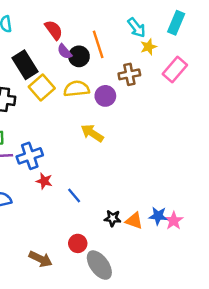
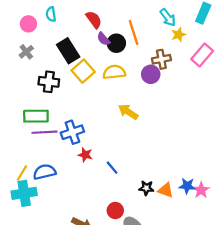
purple circle: (105, 96) -> (151, 74), moved

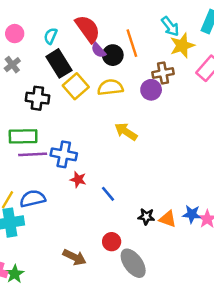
cyan semicircle: (51, 14) -> (51, 36), moved, turned 32
red semicircle: (94, 20) -> (88, 29), size x1.4
yellow star: (179, 35) -> (182, 46), size x1.5
blue cross: (72, 132) -> (64, 154), turned 30

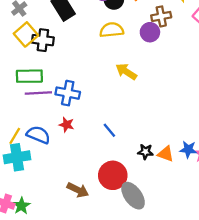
yellow square: (76, 86) -> (26, 34), moved
red star: (78, 179) -> (67, 125), moved
blue semicircle: (33, 199) -> (38, 135), turned 35
red circle: (112, 242) -> (113, 175), size x1.6

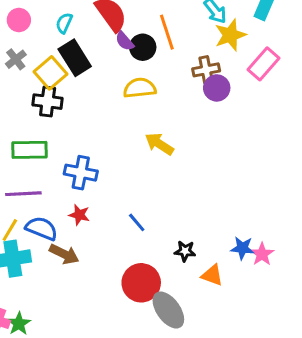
purple circle: (150, 32) -> (217, 88), moved
yellow square: (26, 34) -> (51, 73), moved
purple line: (38, 93) -> (23, 194), moved
orange triangle: (166, 154) -> (212, 275), moved
brown arrow: (78, 190) -> (64, 254), moved

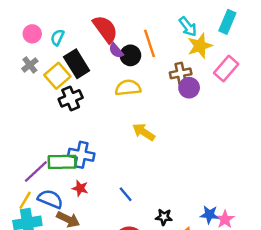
cyan semicircle: (64, 23) -> (57, 37), moved
black cross: (48, 102) -> (71, 98), moved, turned -30
green rectangle: (29, 150) -> (62, 162), moved
purple line: (23, 194) -> (36, 171), turned -40

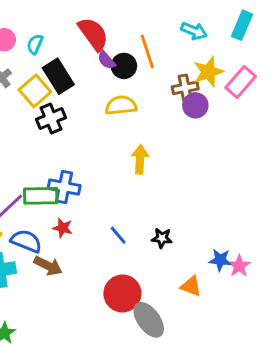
cyan arrow: (188, 27) -> (194, 31), turned -30
yellow star: (200, 46) -> (208, 72), moved
yellow arrow: (144, 132) -> (140, 159), turned 60
black star: (164, 217) -> (162, 238), moved

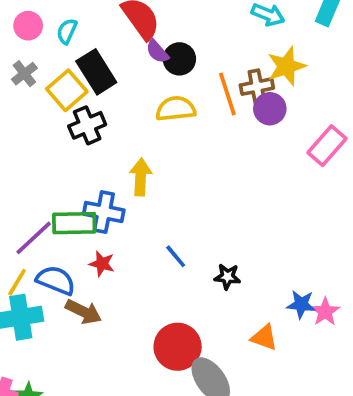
orange line: (147, 51) -> (227, 94), moved
pink rectangle: (241, 82) -> (327, 146), moved
yellow arrow: (140, 159) -> (141, 177), moved
blue line: (118, 235) -> (176, 256), moved

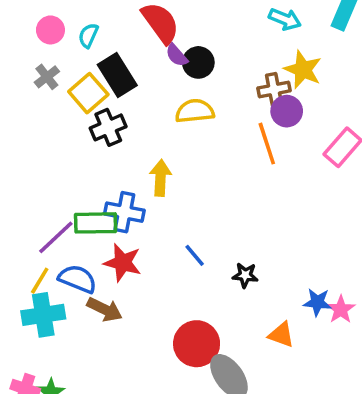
yellow star: (286, 66) -> (303, 70), turned -30
orange line: (227, 94) -> (267, 144), moved
red star: (102, 264) -> (123, 263), size x1.5

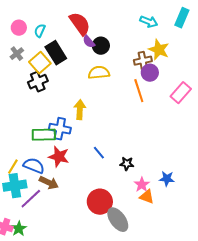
black cross: (108, 127) -> (38, 82), moved
purple line: (56, 237) -> (31, 199), moved
pink star: (341, 309) -> (142, 185), moved

